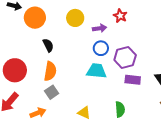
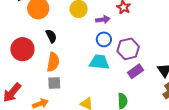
red circle: (15, 70) -> (22, 49), moved
purple rectangle: (133, 80) -> (135, 71), turned -42
gray square: (52, 92) -> (54, 83), turned 32

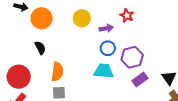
black semicircle: (51, 36) -> (40, 48), moved
red circle: (22, 49) -> (19, 77), moved

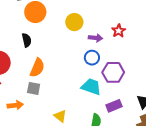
cyan trapezoid: (104, 71) -> (91, 87), moved
purple rectangle: (140, 79) -> (114, 106), moved

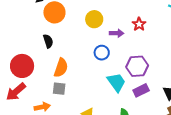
blue circle: (92, 58) -> (102, 53), moved
cyan trapezoid: (91, 87) -> (116, 82), turned 40
purple rectangle: (114, 106) -> (141, 90), moved

